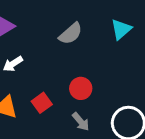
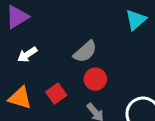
gray semicircle: (71, 34) -> (85, 52), moved

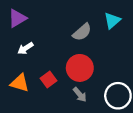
gray semicircle: (85, 52) -> (82, 32), moved
red circle: (95, 79) -> (80, 68), size x1.5

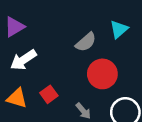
white arrow: (25, 48) -> (23, 60), size x1.5
red circle: (80, 68) -> (102, 74), moved

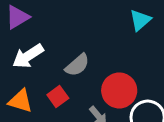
gray semicircle: (86, 42) -> (77, 65), moved
red circle: (102, 74) -> (119, 90), moved

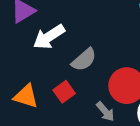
white arrow: (28, 56) -> (49, 37), moved

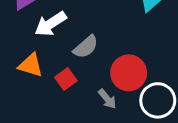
orange triangle: (26, 96) -> (31, 65), moved

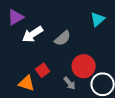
gray semicircle: (86, 47) -> (63, 38), moved
orange triangle: (31, 65) -> (27, 83), moved

